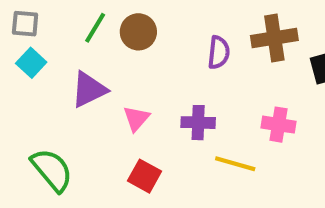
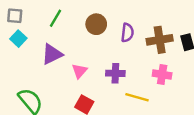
brown circle: (138, 32) -> (96, 24), moved
brown cross: (274, 38) -> (160, 40), moved

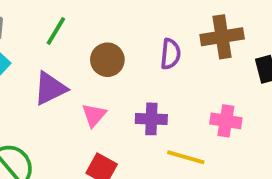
brown circle: (96, 24) -> (107, 60), moved
brown cross: (160, 40) -> (222, 37), moved

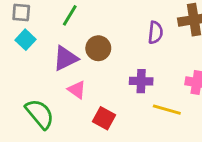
brown circle: (107, 60) -> (98, 48), moved
pink triangle: (94, 115) -> (77, 90), moved, turned -36

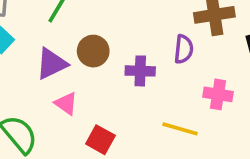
purple semicircle: (155, 33) -> (184, 49), moved
purple cross: (141, 81) -> (140, 71), moved

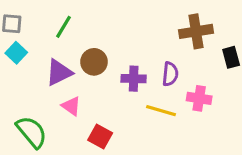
purple semicircle: (184, 49) -> (170, 74), moved
yellow line: (180, 129) -> (161, 111), moved

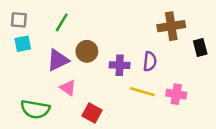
cyan square: (16, 53) -> (23, 44), turned 36
pink cross: (199, 98) -> (176, 94), moved
green semicircle: (32, 132) -> (35, 109), turned 140

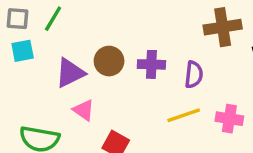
green line: (62, 22) -> (53, 19), moved
purple cross: (120, 65) -> (151, 64), moved
yellow line: (142, 92) -> (184, 115), turned -35

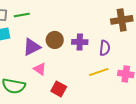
green line: (53, 19) -> (22, 15), turned 49

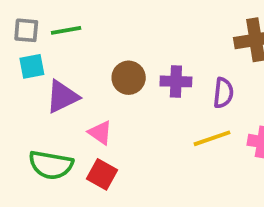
purple triangle: (32, 47) -> (62, 97), moved
red square: (59, 89) -> (102, 174), moved

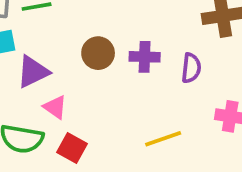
pink triangle: (100, 133) -> (55, 107), moved
yellow line: (212, 138) -> (163, 139), moved

